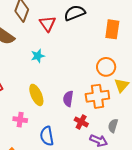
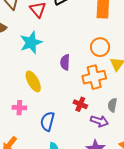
cyan star: (38, 56) -> (31, 42), size x1.6
purple semicircle: (68, 99) -> (65, 62), moved
blue semicircle: (47, 136) -> (47, 121), turned 30

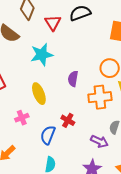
red cross: (80, 104) -> (68, 120), moved
pink cross: (19, 108) -> (22, 118), turned -32

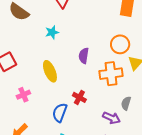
cyan star: (42, 55) -> (52, 32), size x0.6
pink cross: (22, 118) -> (23, 95), moved

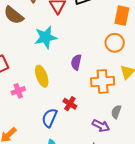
cyan star: (52, 32) -> (46, 37), size x1.6
orange circle: (120, 44) -> (115, 43), moved
pink cross: (23, 95) -> (18, 91), moved

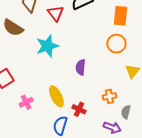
yellow ellipse: (42, 76) -> (56, 96), moved
orange cross: (103, 81) -> (109, 96), moved, size x0.6

